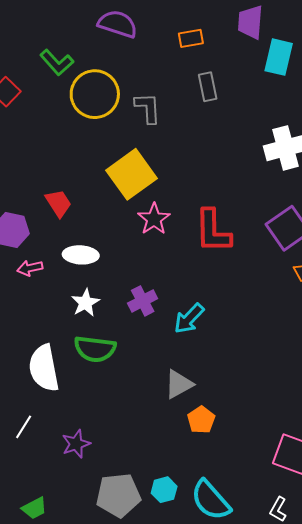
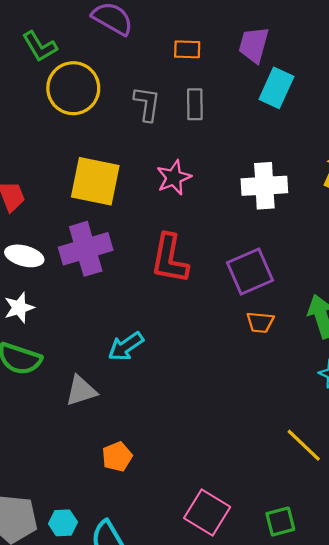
gray L-shape: (148, 108) -> (147, 104), moved
yellow square: (132, 174) -> (95, 181), turned 36
pink star: (154, 219) -> (174, 178), moved
purple cross: (143, 301) -> (86, 249), moved, size x1.6
gray triangle: (179, 384) -> (81, 391), moved

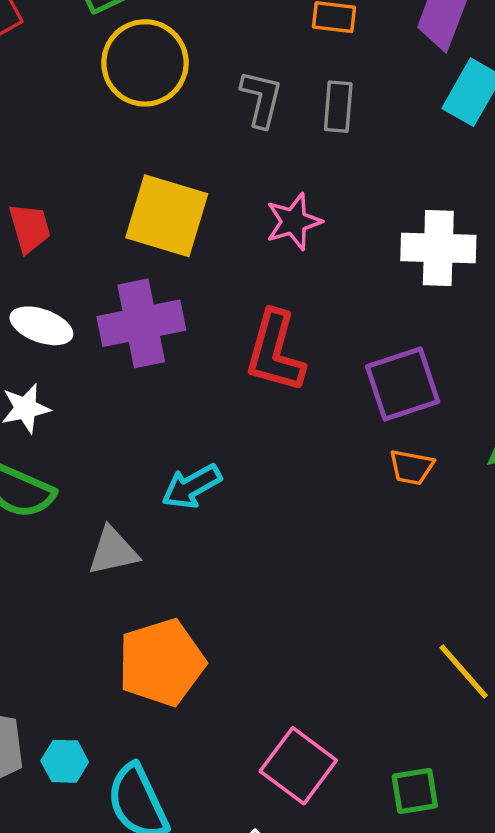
orange pentagon: (117, 457) -> (161, 662), size x1.8

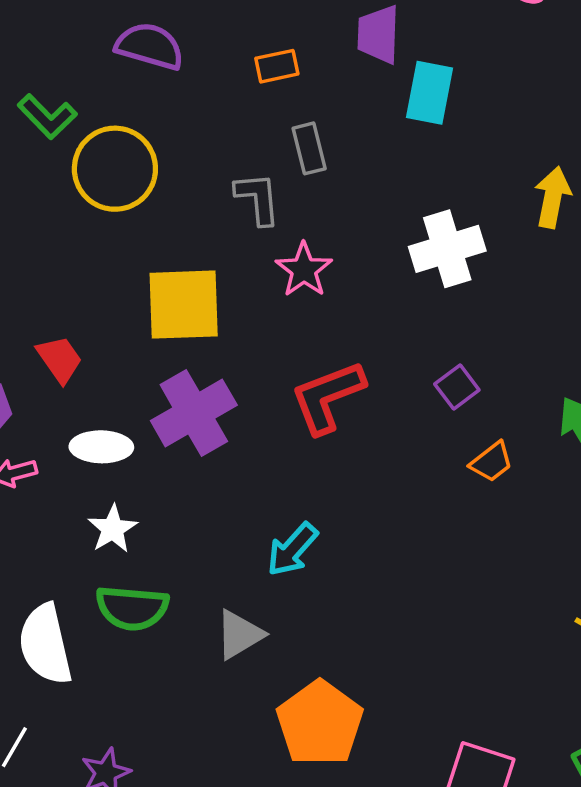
gray L-shape: (261, 99) -> (258, 198), moved
red L-shape: (275, 352) -> (328, 397), turned 72
purple square: (403, 384) -> (457, 387), size x0.6
orange trapezoid: (412, 467) -> (491, 462), turned -30

